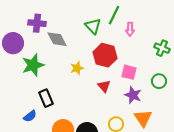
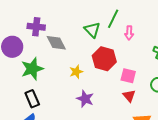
red triangle: (104, 86) -> (129, 96), moved
purple star: (133, 95) -> (85, 99), moved
black rectangle: (46, 98) -> (32, 99), moved

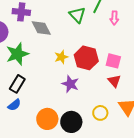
red hexagon: (104, 59) -> (86, 58), moved
black rectangle: (32, 99) -> (17, 84), turned 54

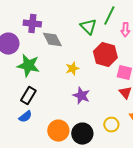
green star: (17, 54) -> (28, 66), turned 30
red hexagon: (86, 58) -> (105, 55), moved

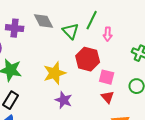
gray diamond: (52, 40) -> (44, 21), moved
yellow star: (72, 69) -> (55, 73), size x1.6

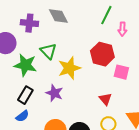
green triangle: (71, 31) -> (48, 51), moved
red triangle: (108, 97) -> (105, 99), moved
purple star: (64, 100) -> (54, 93), moved

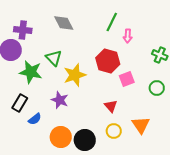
purple cross: (29, 23) -> (23, 30), moved
pink square: (121, 72) -> (127, 79), turned -35
black rectangle: (25, 95) -> (20, 103), moved
blue semicircle: (22, 116) -> (35, 119), moved

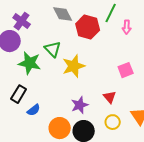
purple cross: (23, 30) -> (22, 21), turned 30
red hexagon: (108, 61) -> (88, 27), moved
purple star: (60, 100) -> (80, 105), moved, turned 30

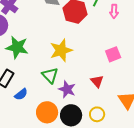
green triangle: (53, 49) -> (50, 75), moved
purple star: (80, 105) -> (67, 89), turned -30
yellow circle: (113, 122) -> (97, 114), moved

